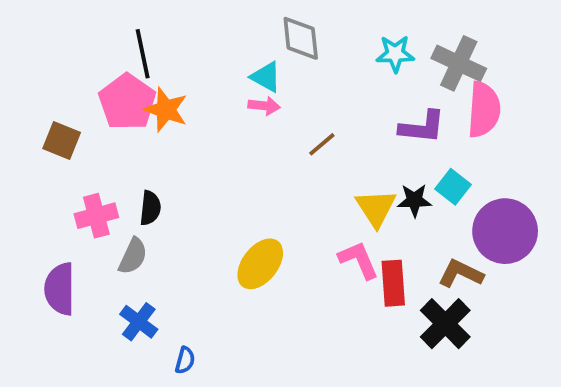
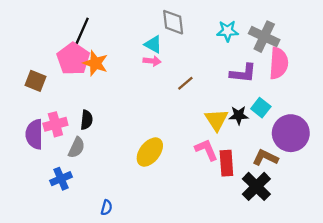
black line: (143, 54) -> (82, 31), turned 36
purple semicircle: (60, 289) -> (34, 134), moved
blue cross: (139, 322) -> (61, 179), moved, turned 30

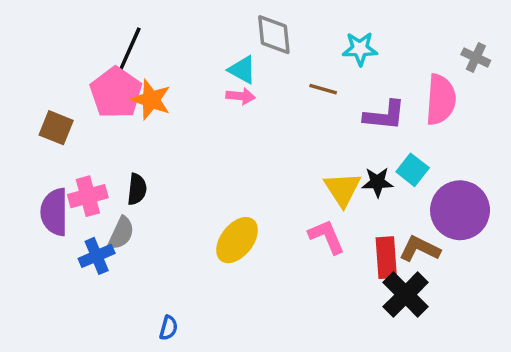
gray cross: (264, 37) -> (476, 57), moved, size x0.6
brown line: (185, 83) -> (323, 89), moved, turned 56
red rectangle: (226, 163) -> (386, 258), moved
blue cross: (61, 179) -> (97, 256), moved

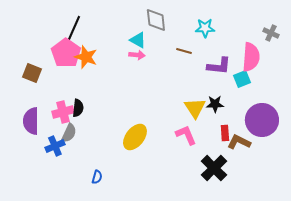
cyan square: (413, 170) -> (242, 79), moved, turned 30
pink cross: (88, 196) -> (63, 112), moved
red rectangle: (386, 258) -> (225, 133), moved, size x0.7
black cross: (406, 295) -> (214, 168), moved
blue semicircle: (169, 328) -> (97, 177), moved

